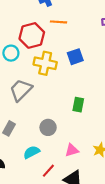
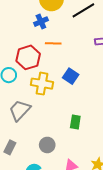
blue square: (75, 57) -> (71, 76), turned -35

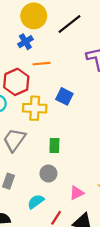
green rectangle: (75, 122) -> (54, 146), moved

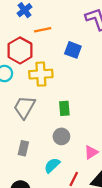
blue square: (64, 96) -> (73, 50), moved

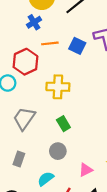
blue square: (73, 50) -> (77, 46), moved
yellow cross: (41, 74) -> (58, 87), moved
green rectangle: (64, 108) -> (63, 124), turned -32

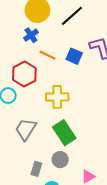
orange line: (50, 43) -> (47, 55), turned 35
green rectangle: (63, 124) -> (64, 133), size x1.6
gray rectangle: (19, 159) -> (36, 169), moved

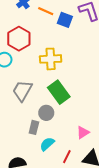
orange line: (47, 55) -> (46, 11), moved
gray circle: (60, 160) -> (46, 113), moved

